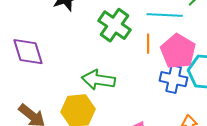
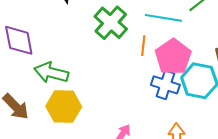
green arrow: (99, 80) -> (51, 73), moved

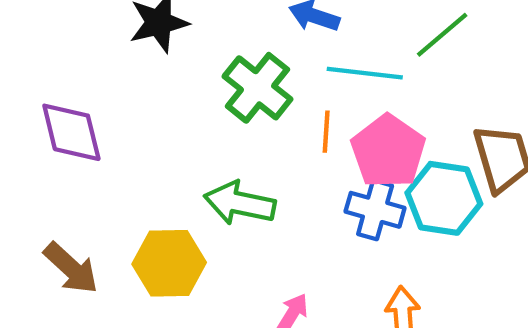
green arrow: (51, 73) -> (240, 203), moved

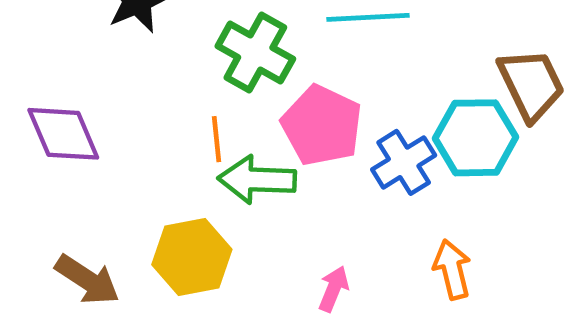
orange line: (326, 132) -> (216, 139), moved
pink pentagon: (388, 151) -> (322, 126), moved
blue cross: (375, 210) -> (404, 162), turned -38

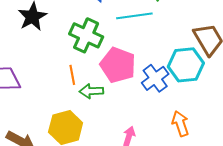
green arrow: (257, 180) -> (91, 91), size x0.7

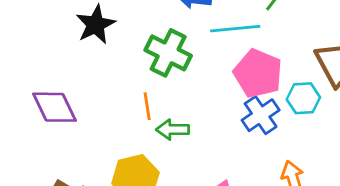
pink pentagon: (118, 65) -> (258, 73), moved
cyan hexagon: (186, 65) -> (303, 98), size x0.7

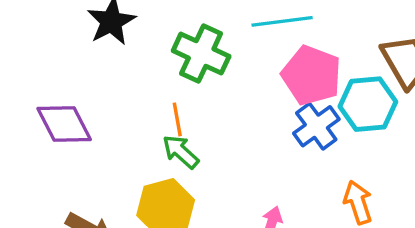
cyan hexagon: (303, 98) -> (368, 104), size x1.4
green arrow: (173, 130) -> (181, 152), moved, turned 44

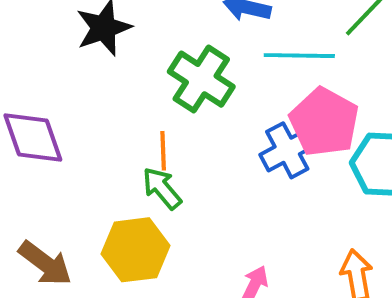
blue cross: (316, 126) -> (287, 150), moved

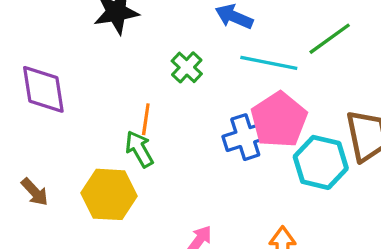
green cross: (201, 79) -> (187, 67), size x0.6
brown arrow: (45, 263) -> (35, 192), size x0.7

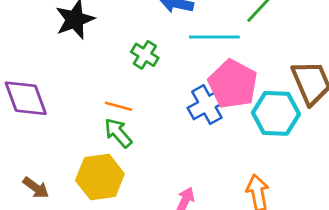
orange line: (146, 119) -> (119, 106), turned -72

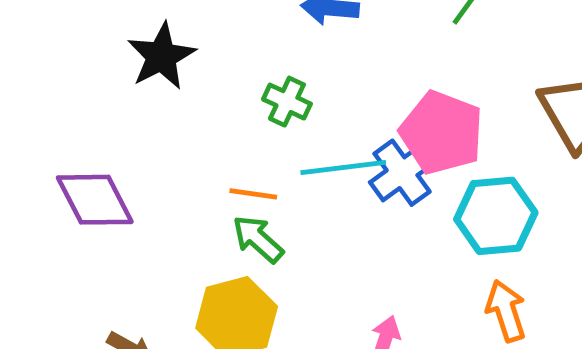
cyan line: (214, 37) -> (343, 168), moved
cyan hexagon: (276, 113) -> (496, 216), moved

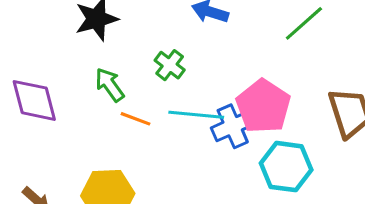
green arrow: (258, 239) -> (110, 85), moved

